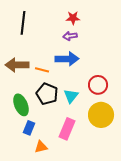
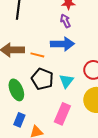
purple arrow: (70, 36) -> (65, 21), turned 72
blue rectangle: (29, 128) -> (19, 120), moved

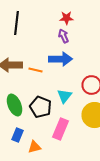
black pentagon: (42, 79) -> (40, 107), moved

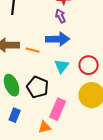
cyan triangle: (64, 96) -> (62, 66), moved
orange triangle: (34, 147) -> (45, 127), moved

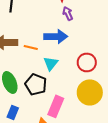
purple arrow: (61, 16) -> (68, 13), moved
cyan triangle: (62, 66) -> (51, 63), moved

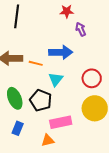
purple arrow: (68, 13) -> (81, 29), moved
pink rectangle: (56, 106) -> (61, 122), turned 55

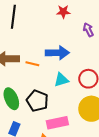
purple arrow: (81, 29) -> (88, 30), moved
cyan triangle: (56, 79) -> (61, 80), moved, turned 35

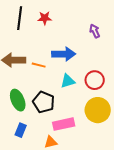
red star: (63, 12) -> (45, 18), moved

